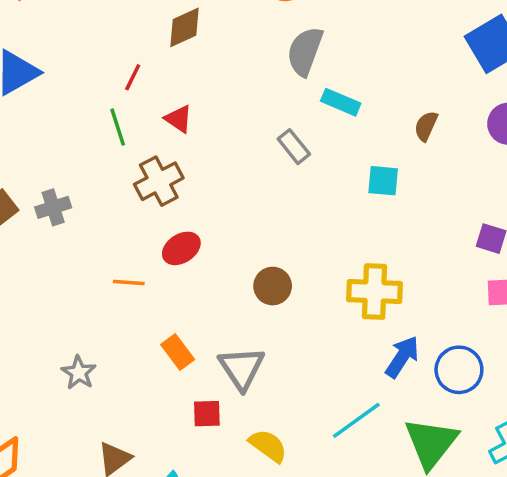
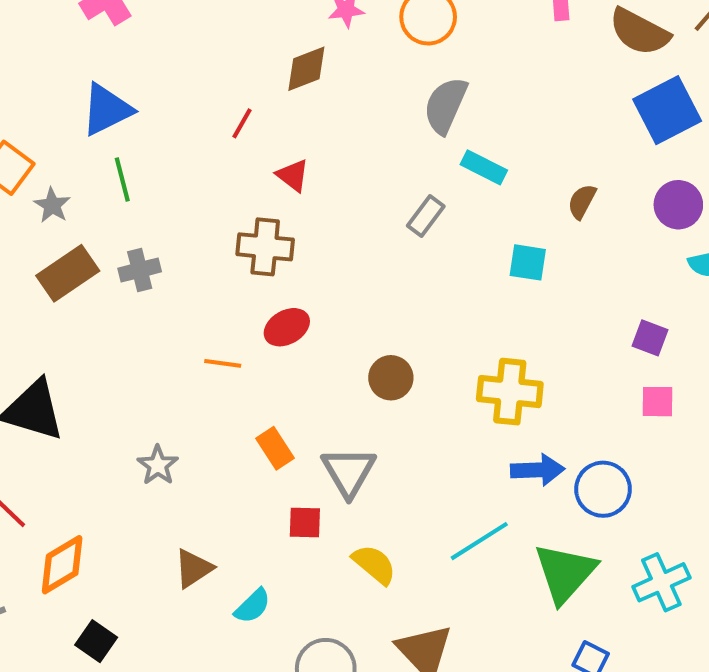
green line: (118, 127) -> (122, 179), moved
gray rectangle: (294, 147) -> (426, 216), turned 72
brown cross: (159, 181) -> (265, 247), turned 30
blue arrow: (402, 357) -> (538, 470), turned 51

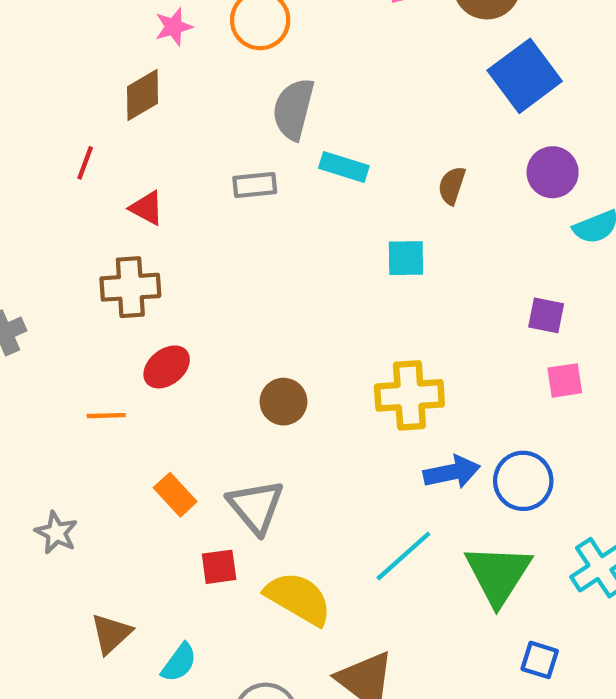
gray rectangle: (426, 216) -> (255, 185), moved, turned 57
yellow semicircle: (374, 564) -> (298, 598), size x1.4

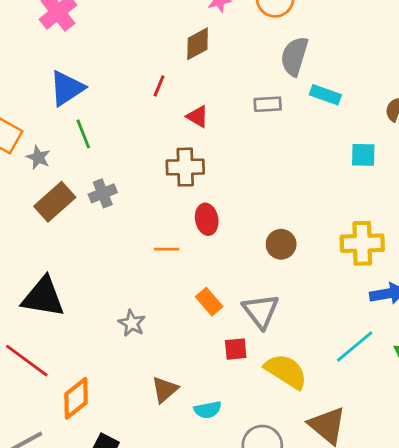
red ellipse: (167, 367) -> (207, 219), turned -64
cyan semicircle: (179, 663) -> (208, 410), turned 40

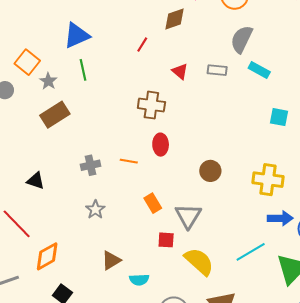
red triangle: (198, 117) -> (180, 71), moved
gray cross: (103, 193) -> (90, 165), moved
black triangle: (43, 297) -> (36, 181), size x0.6

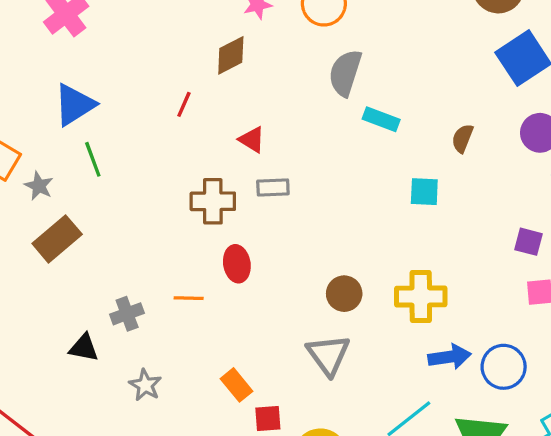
gray rectangle: (217, 70) -> (273, 187), moved
brown circle: (210, 171) -> (344, 294), moved
black triangle: (36, 181) -> (84, 348), moved
orange rectangle: (153, 203) -> (237, 385), moved
gray triangle: (188, 216) -> (328, 355), moved

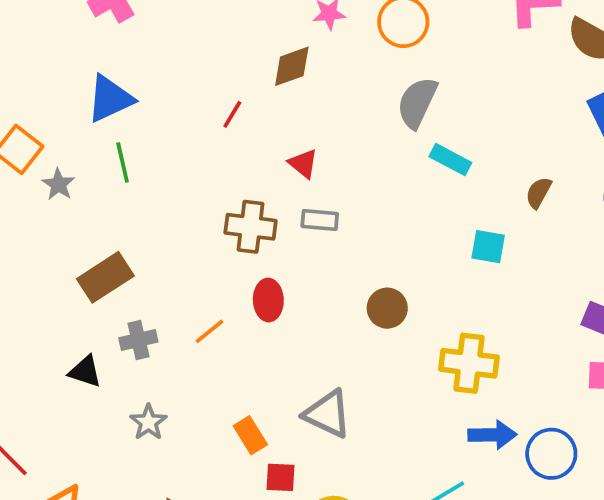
brown rectangle: (57, 239) -> (105, 277), moved
brown circle: (344, 294) -> (387, 308), moved
orange line: (189, 298) -> (209, 331), turned -48
gray triangle: (328, 355) -> (327, 414), moved, turned -36

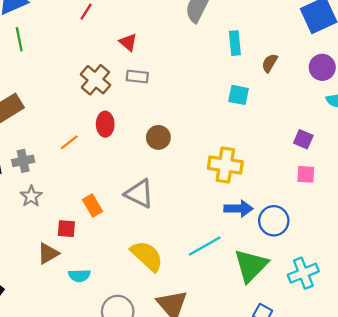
cyan rectangle: (450, 160) -> (235, 43), moved, turned 55
brown cross: (251, 227) -> (95, 80), turned 32
brown circle: (387, 308) -> (158, 137), moved
gray cross: (138, 340) -> (23, 161), moved
red square: (280, 477) -> (66, 229), moved

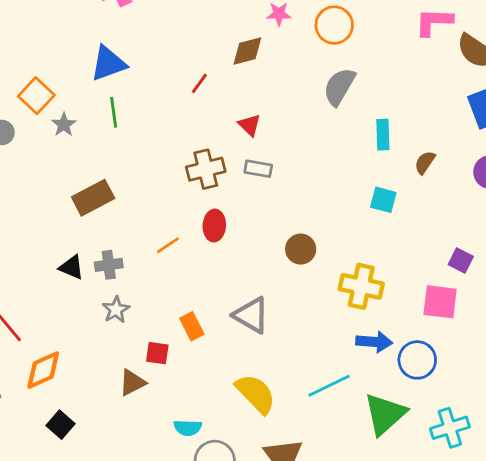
brown cross: (95, 80) -> (206, 169), turned 32
brown circle: (158, 137) -> (301, 249), moved
pink square: (306, 174) -> (440, 302), moved, size x1.5
cyan semicircle: (79, 276) -> (188, 428), moved

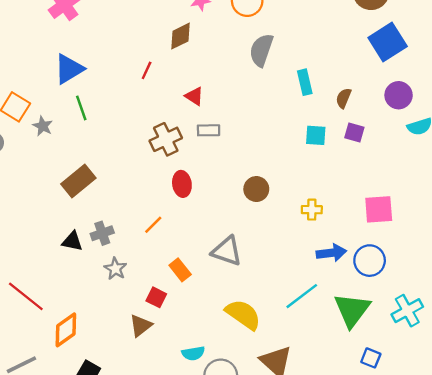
orange line: (168, 245) -> (153, 225), moved
purple square: (461, 260) -> (354, 133), moved
yellow cross: (361, 286) -> (312, 210), size x0.6
red square: (157, 353) -> (156, 297), turned 30

